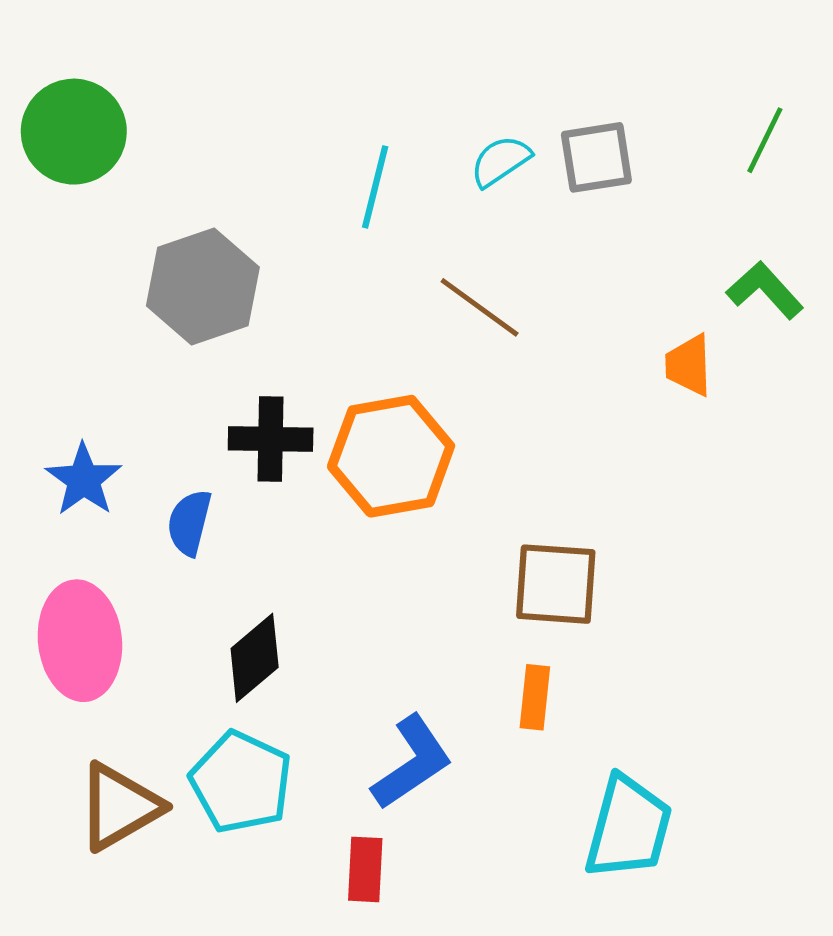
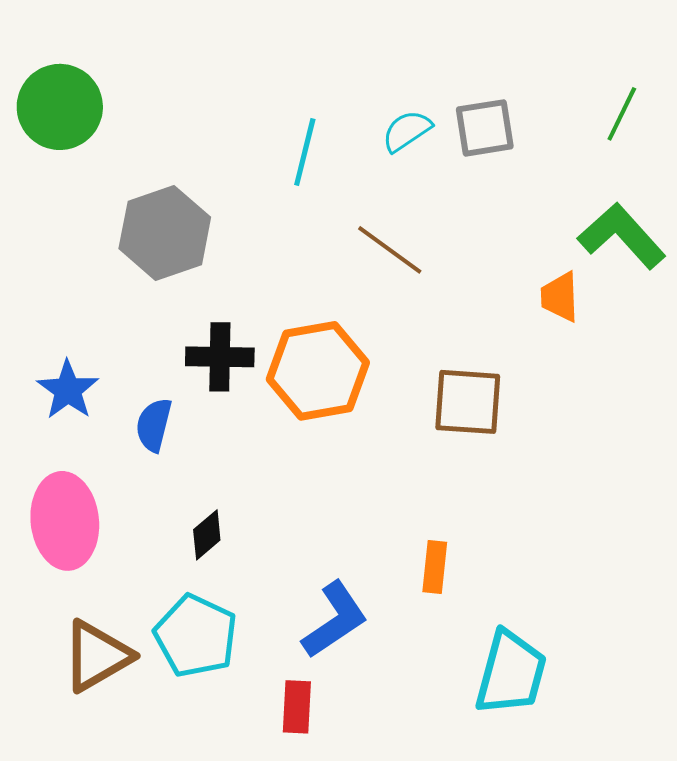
green L-shape: (765, 290) -> (622, 236), size x1.4
brown square: (556, 584) -> (468, 402), moved
black diamond: (255, 658) -> (207, 535), size x0.7

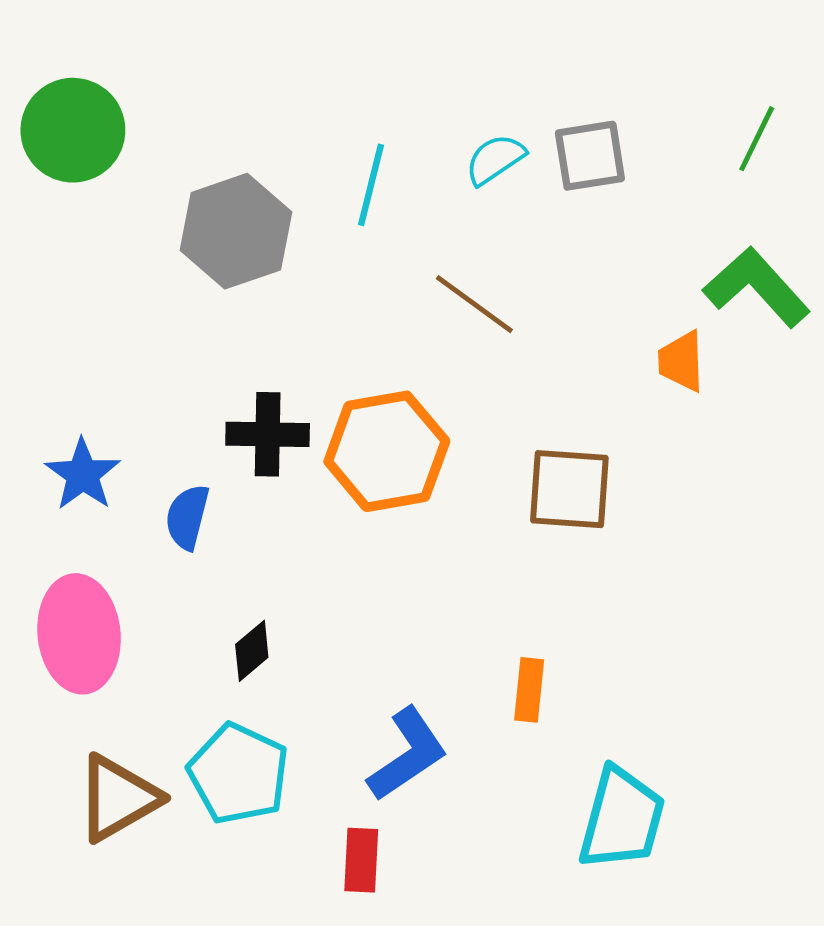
gray hexagon: (165, 233) -> (236, 231), moved

